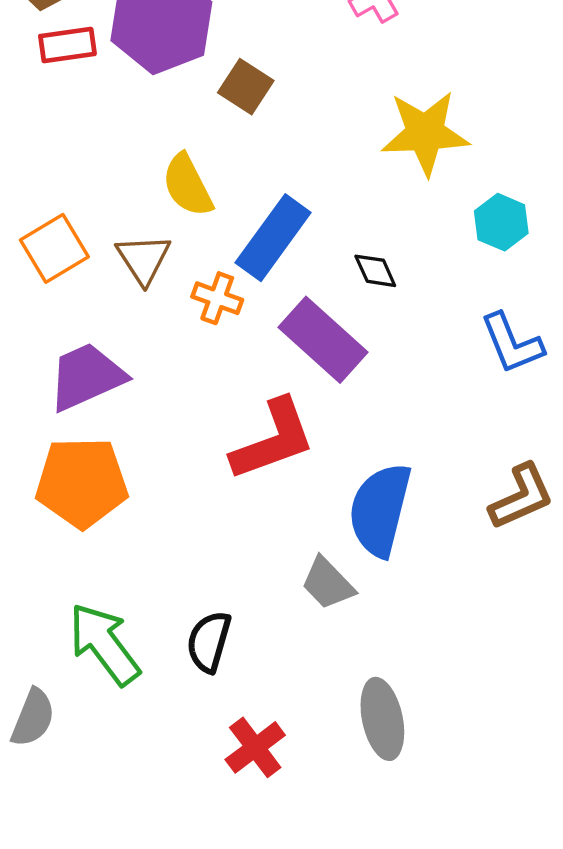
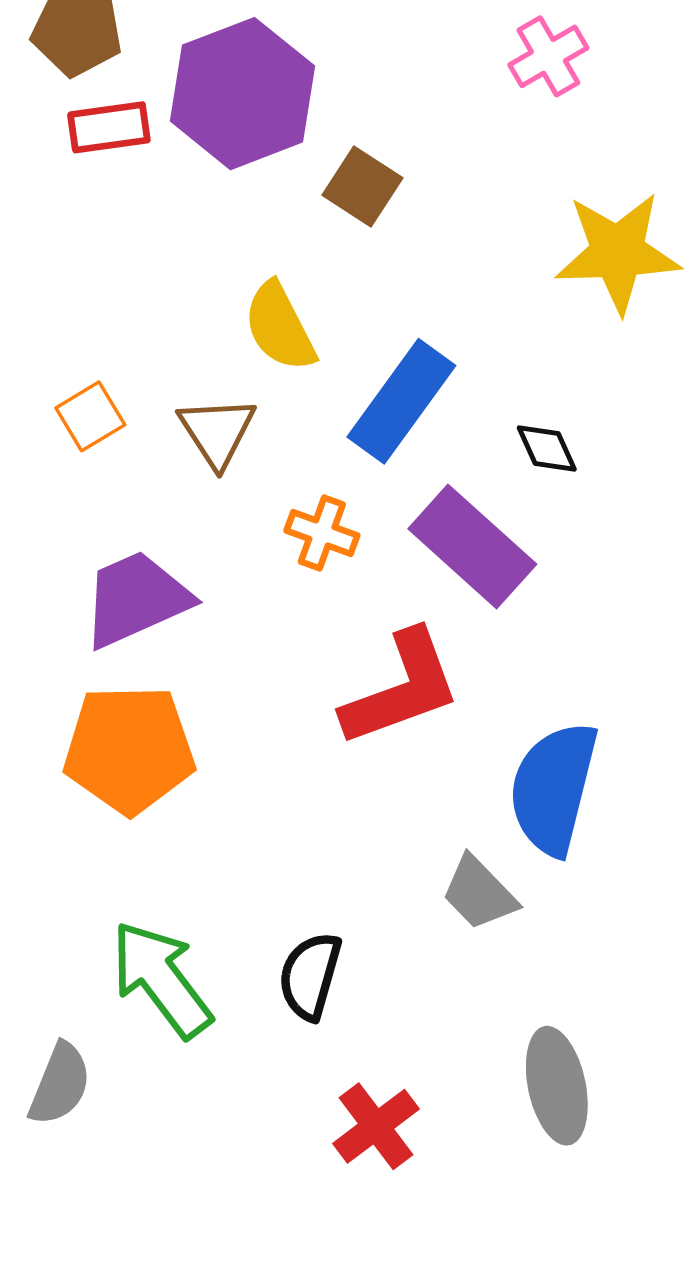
orange square: (54, 248) -> (90, 416), size x0.7
orange cross: (217, 298) -> (322, 533), moved

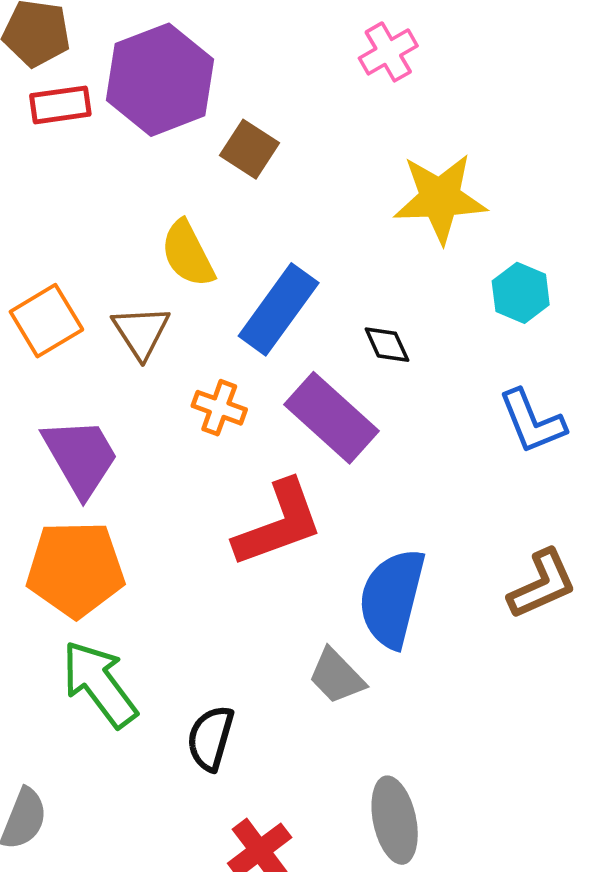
orange square: (90, 416) -> (46, 321), size x1.4
purple trapezoid: (136, 599) -> (80, 457), turned 84
green arrow: (161, 979) -> (99, 684), moved

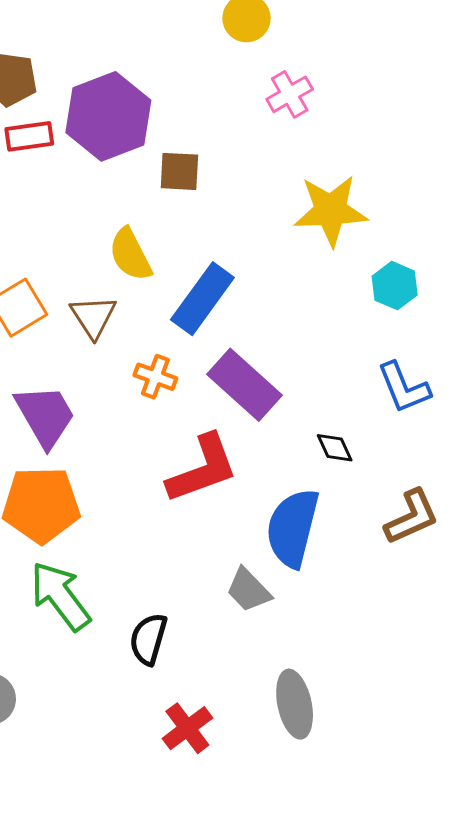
brown square: (250, 149) -> (179, 171), turned -30
black diamond: (387, 345) -> (335, 448), moved

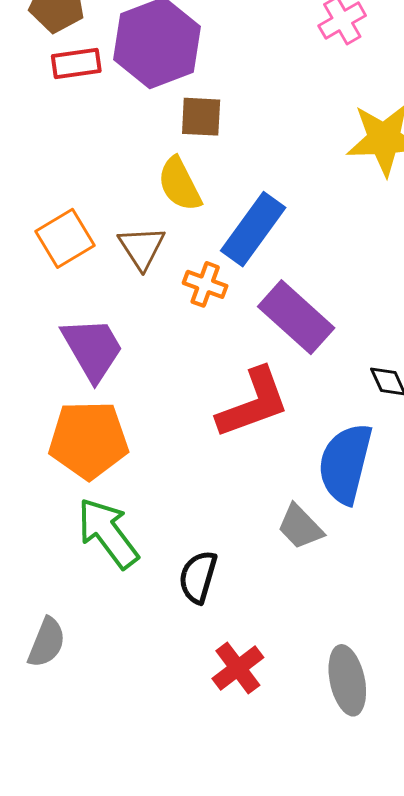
brown square: (179, 171) -> (201, 117), moved
orange cross: (155, 377) -> (205, 284), moved
gray ellipse: (295, 704) -> (347, 680), moved

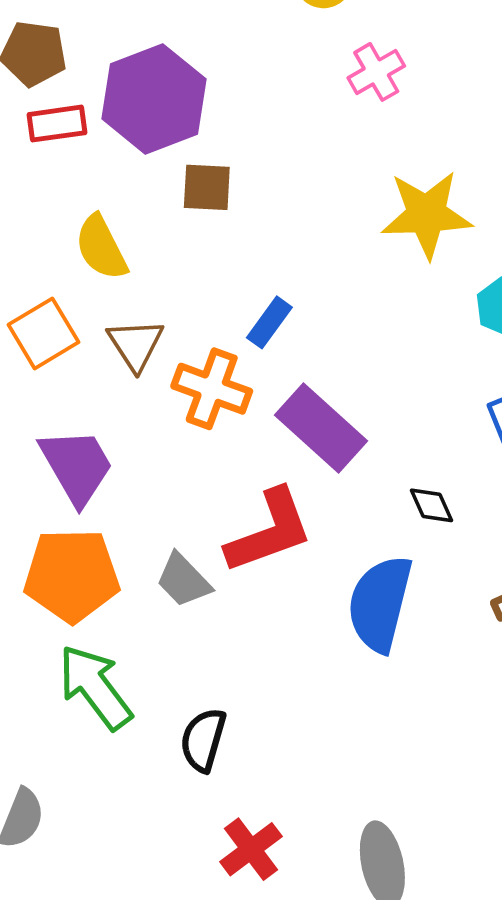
yellow semicircle: (180, 184) -> (101, 248), moved
blue rectangle: (253, 229) -> (269, 322), size x0.6
orange cross: (205, 284) -> (212, 389), size x1.5
gray trapezoid: (300, 527) -> (183, 580), moved

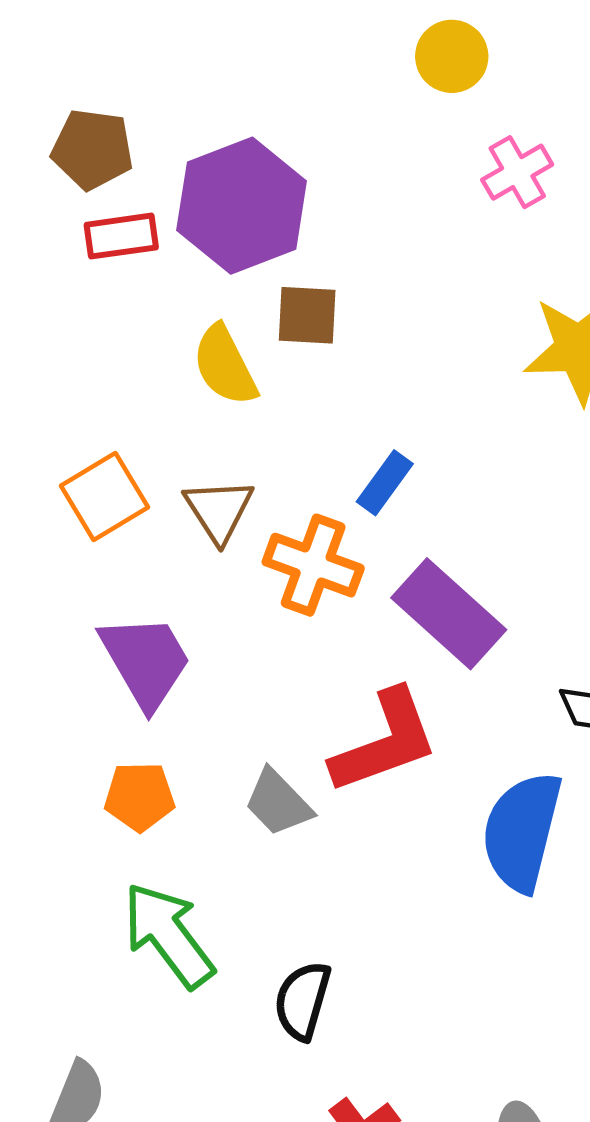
yellow semicircle: (101, 248) -> (225, 366), moved
orange pentagon: (72, 575) -> (140, 797), size x0.6

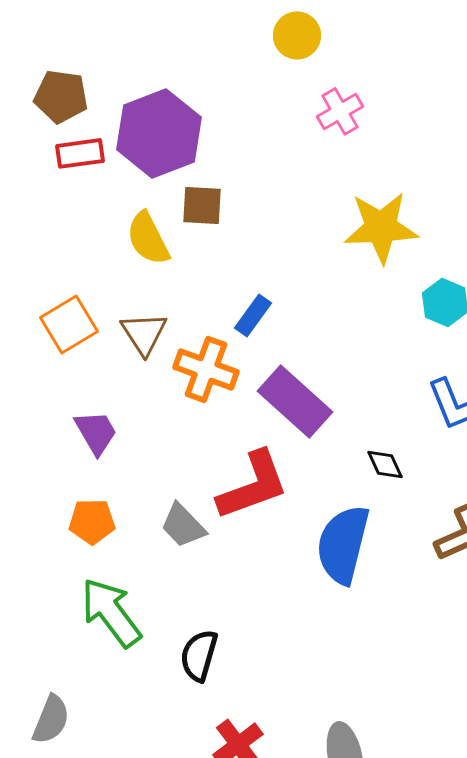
purple trapezoid: (146, 661) -> (96, 432), size x0.7

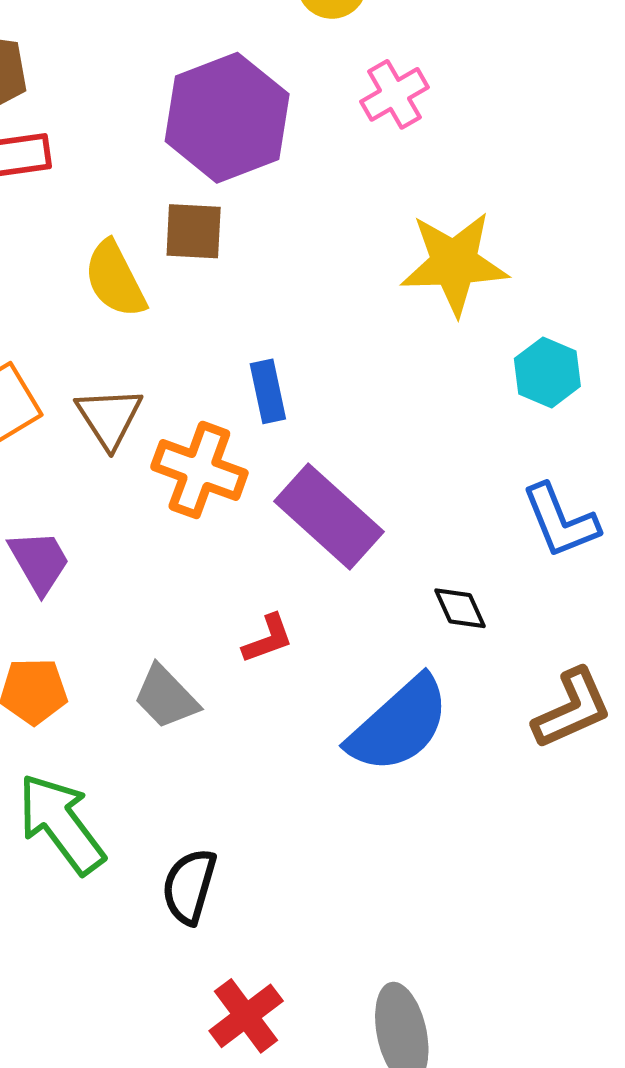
purple hexagon: (159, 133) -> (227, 118), moved
blue rectangle: (253, 315) -> (268, 391), turned -48
red L-shape: (253, 485) -> (268, 639), size x0.5
blue semicircle: (343, 544) -> (399, 725), turned -146

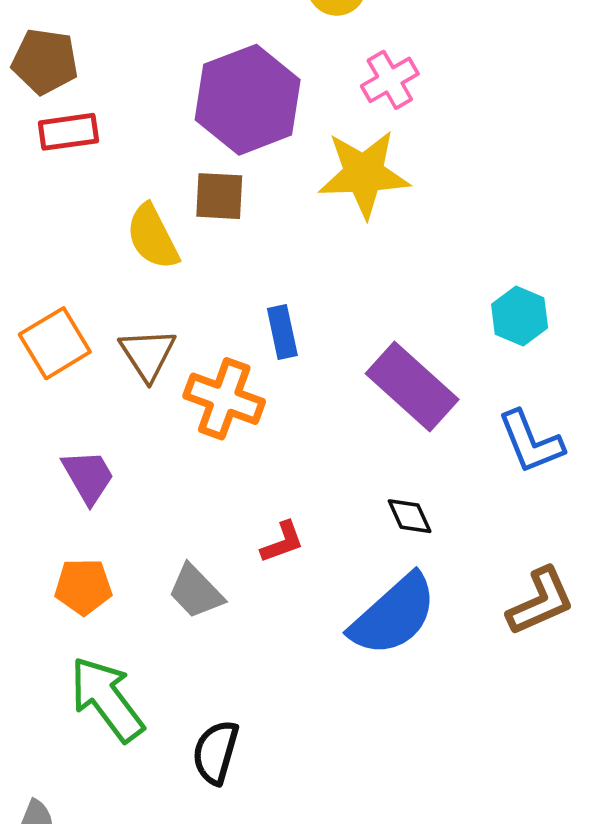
yellow star: (454, 263) -> (364, 174), moved
purple rectangle: (329, 517) -> (412, 386), moved
black diamond: (460, 608) -> (410, 516), moved

